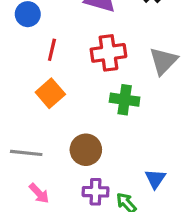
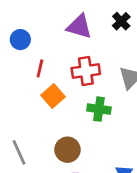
orange square: (50, 93) -> (53, 96), moved
gray line: (26, 153) -> (19, 152), turned 60

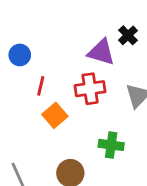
purple triangle: (79, 26) -> (101, 52), moved
green cross: (99, 109) -> (111, 145), moved

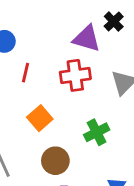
orange square: (55, 115) -> (40, 118), moved
green cross: (111, 145) -> (97, 132), turned -35

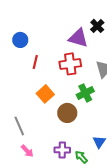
green cross: (97, 132) -> (85, 93), moved
brown circle: (55, 161) -> (67, 113), moved

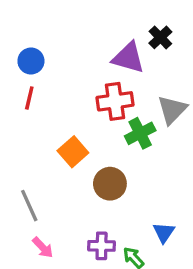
red line: (35, 62) -> (29, 98), moved
green cross: (85, 93) -> (140, 133), moved

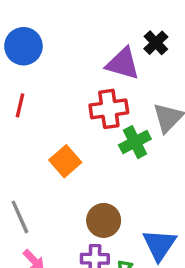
blue circle: (31, 61) -> (23, 46), moved, size x1.4
brown circle: (110, 184) -> (104, 220), moved
blue triangle: (164, 232) -> (159, 245), size x1.5

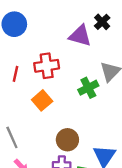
red line: (20, 105) -> (15, 74), moved
red cross: (109, 109) -> (47, 66), moved

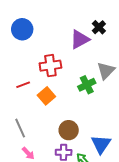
purple triangle: (80, 36) -> (80, 39), turned -45
red line: (15, 74) -> (23, 85), moved, turned 56

